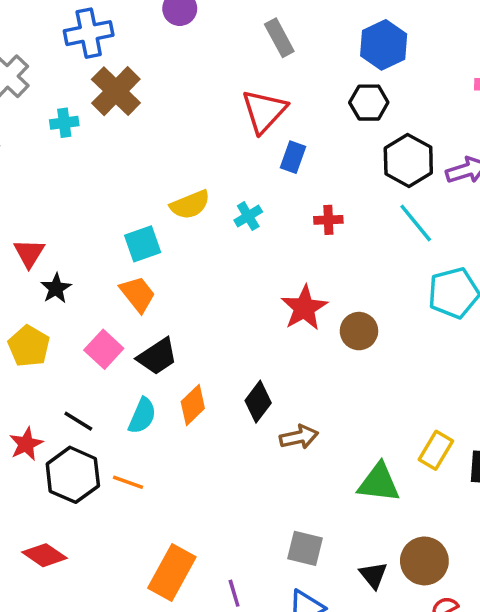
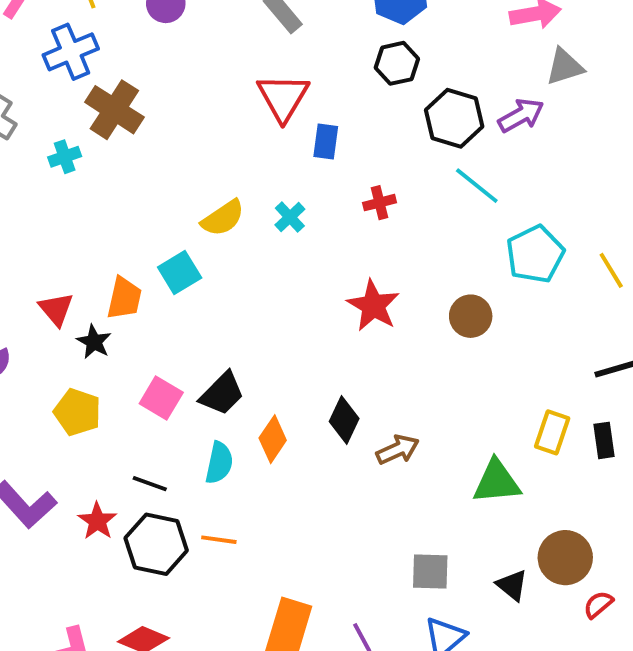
orange trapezoid: (138, 294) -> (124, 298), moved, turned 63
brown circle: (359, 331) -> (471, 316), moved

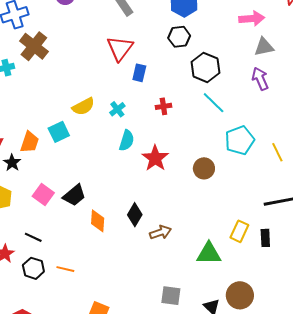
purple arrow: (521, 115) -> (260, 79), moved, turned -90
orange diamond: (273, 439) -> (98, 221), turned -35
cyan semicircle: (219, 463) -> (127, 141), moved
black hexagon: (156, 544) -> (33, 268), size x0.7

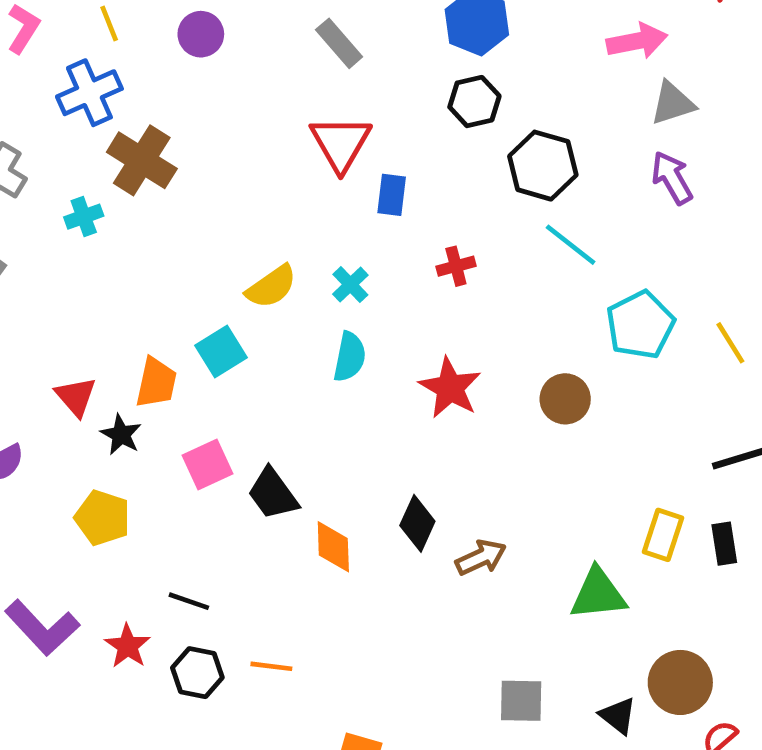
cyan semicircle: (127, 141) -> (350, 357), moved
pink square: (43, 194) -> (207, 464), moved, turned 35
black trapezoid: (74, 195) -> (273, 494), turned 100

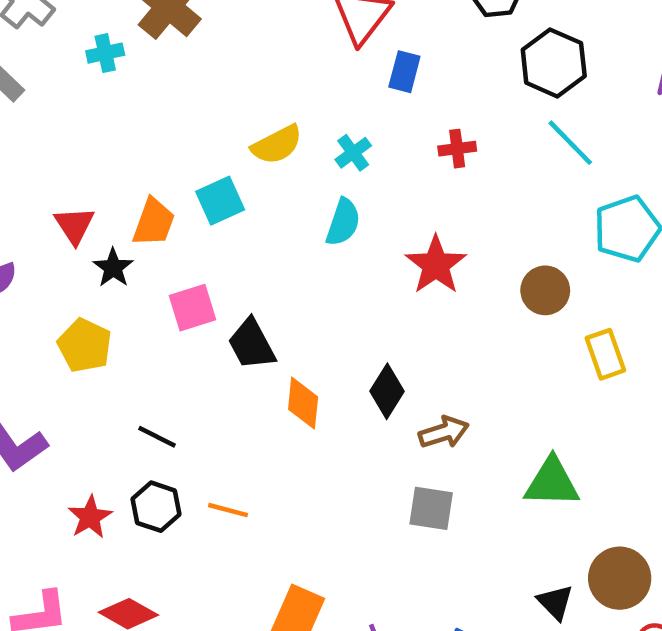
yellow rectangle: (663, 535) -> (605, 354), moved, turned -45
red star: (128, 646) -> (90, 517), moved
gray square: (521, 701) -> (431, 508), moved

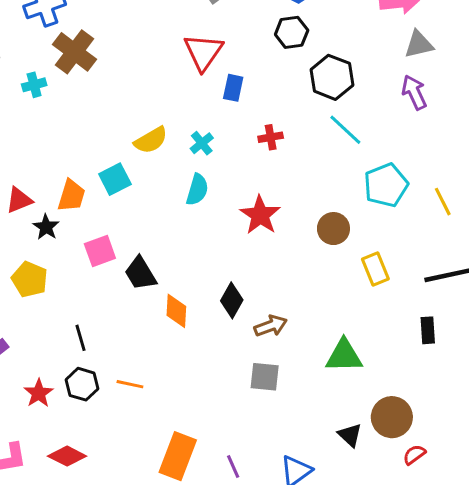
red triangle: (75, 225) -> (19, 200), turned 44
black line: (157, 437) -> (80, 338), turned 50

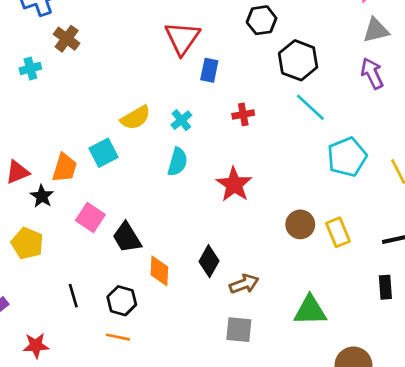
brown cross: (75, 52) -> (67, 39), size x0.7
brown circle: (333, 229) -> (300, 224), moved
pink square: (100, 251) -> (90, 217), turned -36
black hexagon: (82, 384) -> (122, 301), moved
red star: (39, 393) -> (36, 346), turned 30

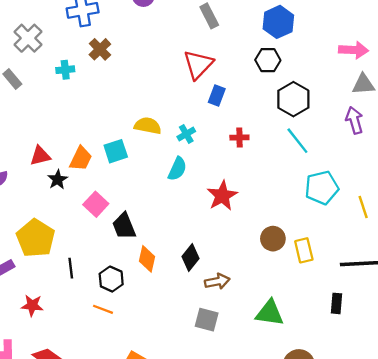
yellow semicircle: (136, 118) -> (148, 126), turned -148
yellow pentagon: (27, 243) -> (36, 238), moved, size x1.4

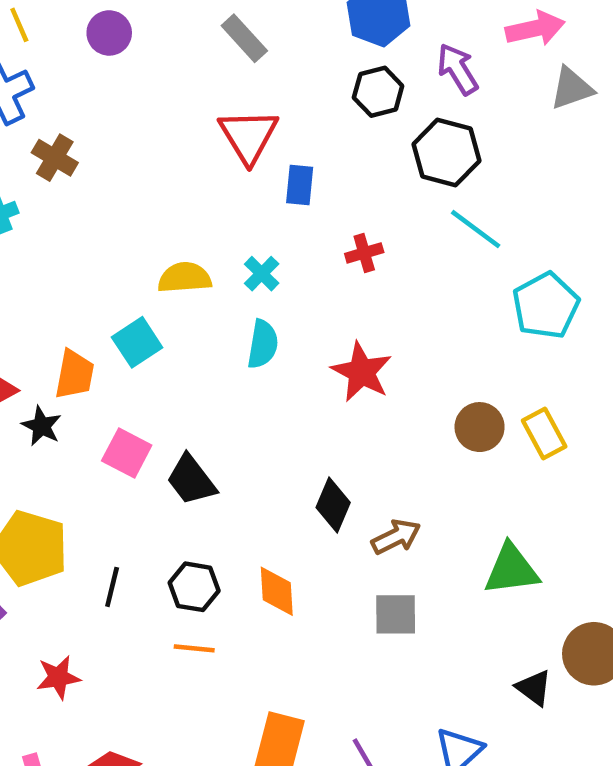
purple arrow: (354, 120) -> (458, 69), moved
orange diamond: (147, 259) -> (277, 591), moved
black line: (71, 268) -> (112, 587), turned 36

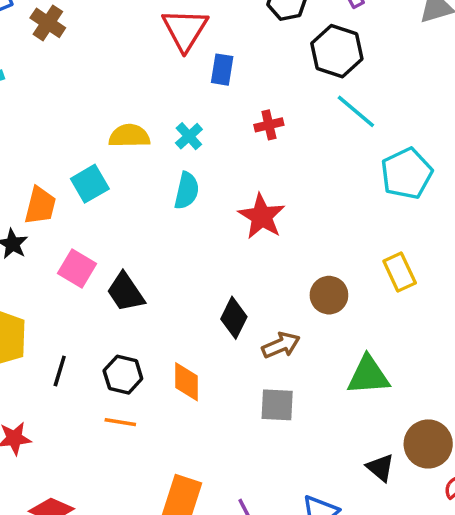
brown cross: (55, 158) -> (48, 23), moved
brown circle: (480, 427) -> (329, 295), moved

